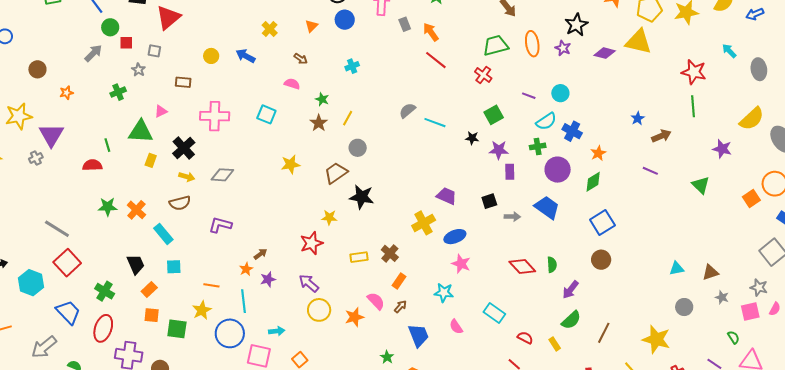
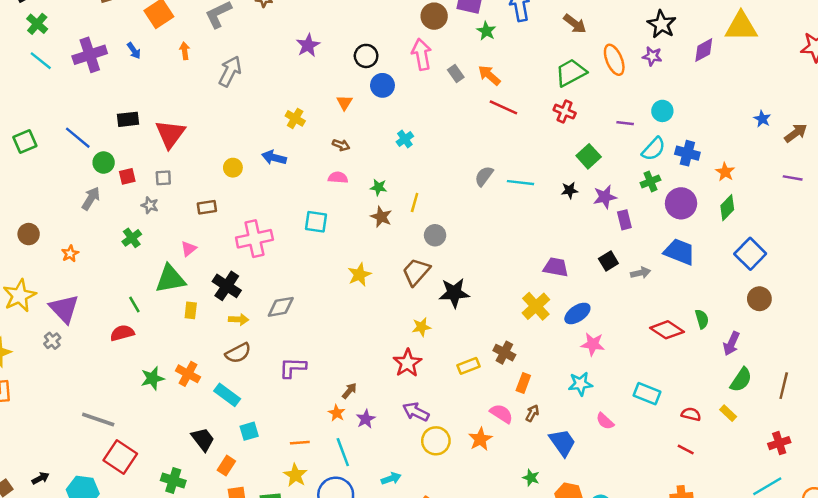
purple diamond: (605, 53) -> (704, 50), turned -30

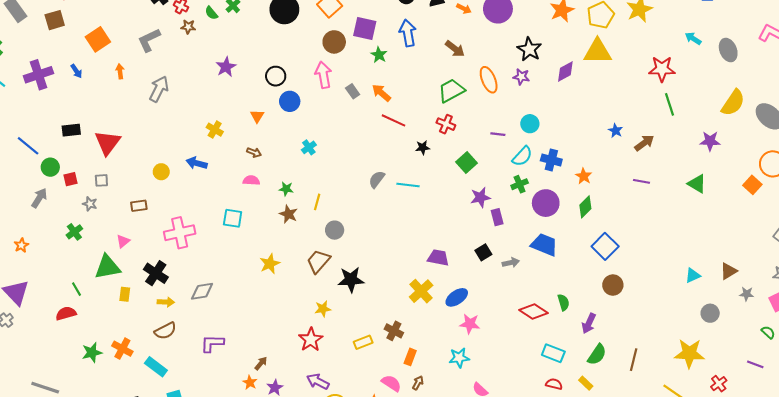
black star: (570, 190) -> (423, 147), moved
cyan rectangle: (647, 394) -> (553, 353), moved

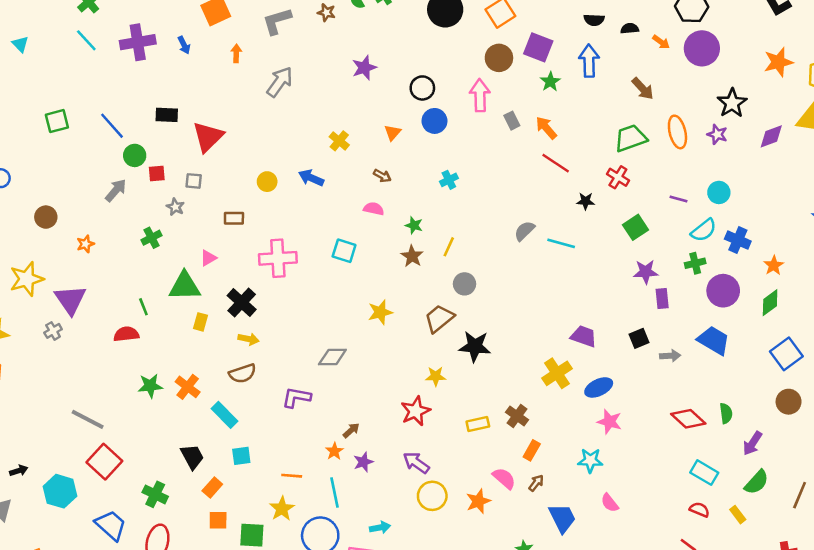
gray diamond: (202, 291) -> (332, 357), moved

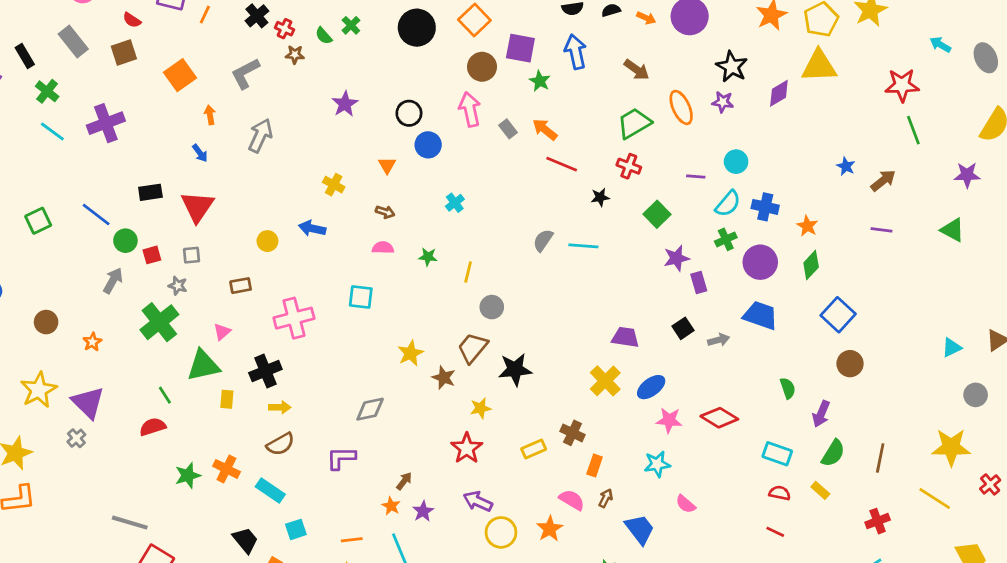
blue arrow: (184, 45) -> (200, 153), moved
green cross: (152, 238) -> (159, 322), size x1.8
brown star: (412, 256) -> (444, 378), moved
black cross: (242, 302) -> (265, 371), turned 36
red diamond: (688, 419) -> (719, 418), moved

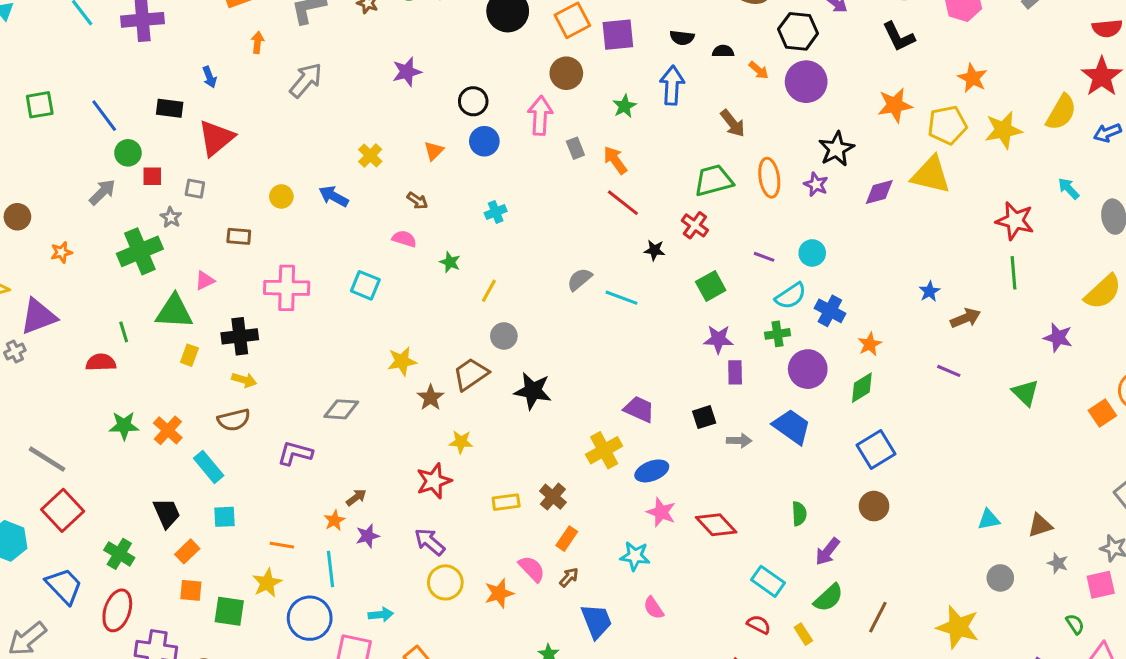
purple square: (520, 48) -> (618, 35), moved, turned -32
blue arrow: (200, 153) -> (210, 77), moved
black star: (515, 370) -> (533, 391), moved
purple triangle: (88, 403) -> (38, 317), turned 39

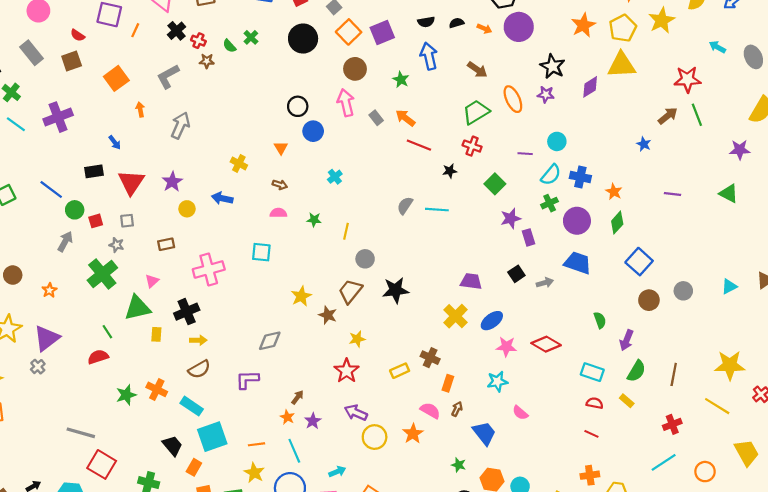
purple star: (407, 72) -> (172, 182), moved
brown arrow: (966, 318) -> (668, 116), moved
cyan square: (224, 517) -> (212, 437), size x1.8
gray circle: (1000, 578) -> (683, 291), moved

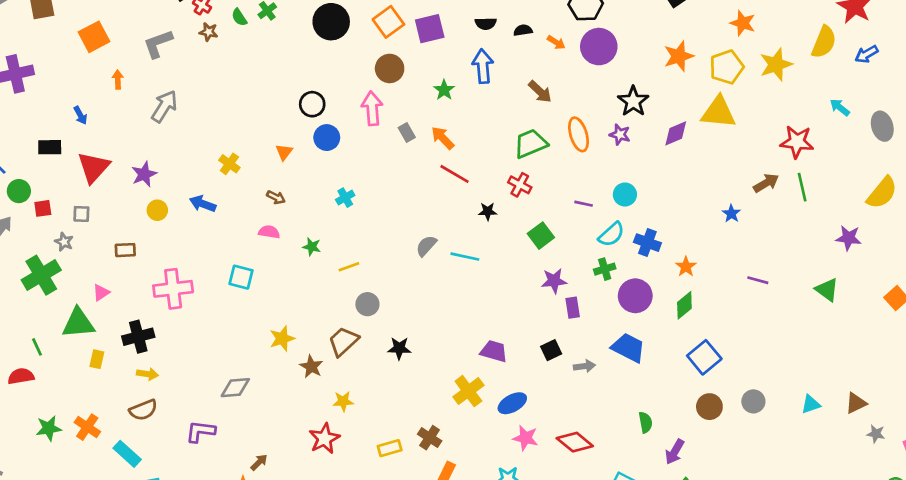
yellow line: (346, 231) -> (349, 267), turned 49
black star: (396, 290) -> (399, 348), size x0.7

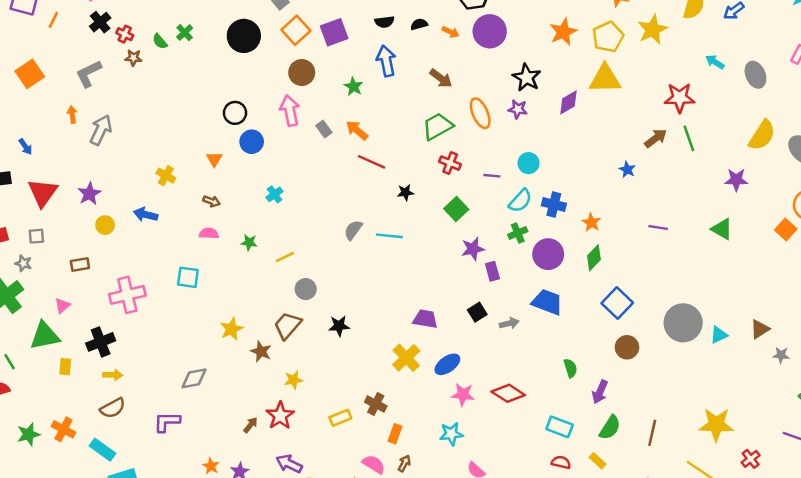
orange arrow: (118, 80) -> (72, 115), moved
red cross: (520, 185) -> (450, 163), moved
gray circle: (753, 401) -> (683, 323), moved, size x1.8
brown arrow: (259, 462) -> (251, 425), moved

